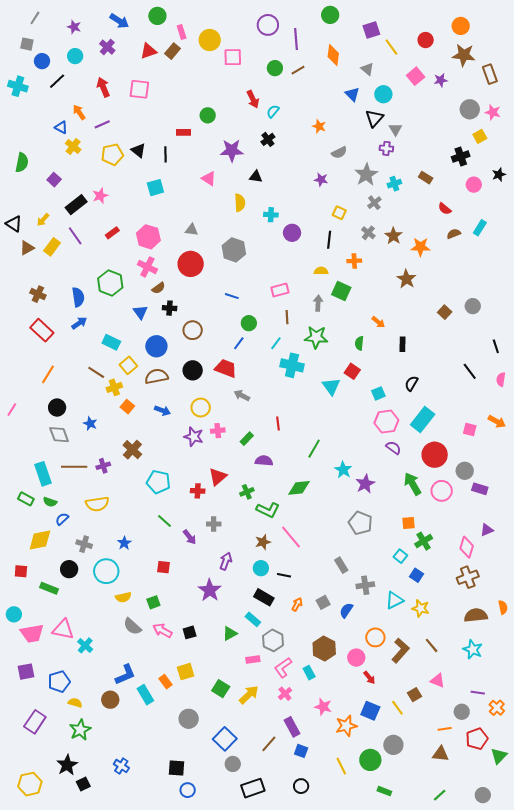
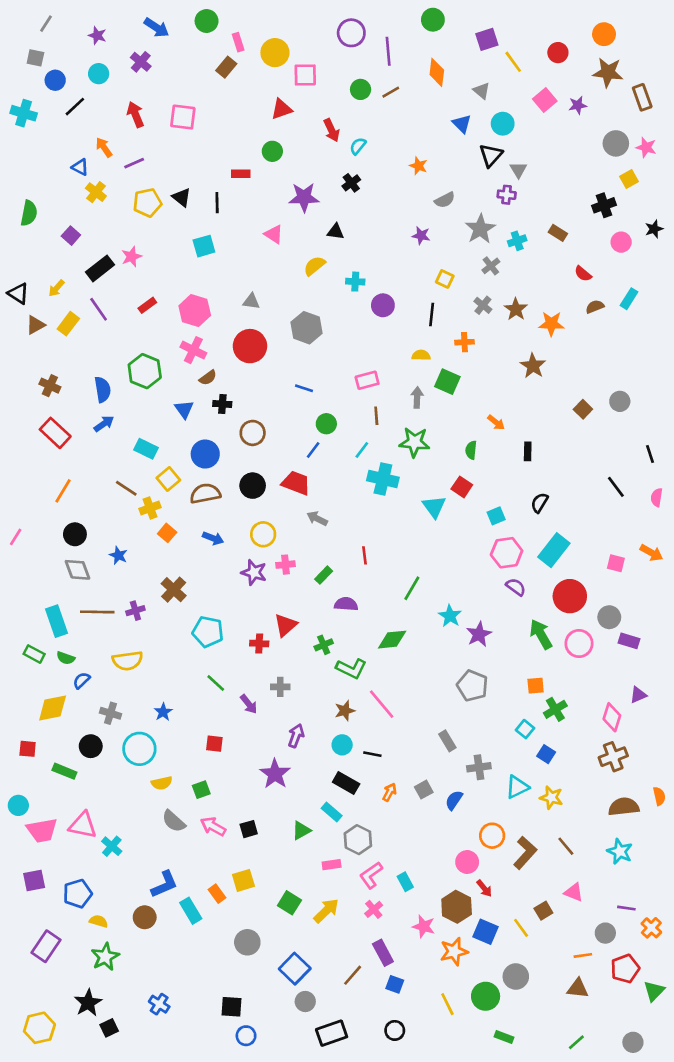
red triangle: (148, 51) -> (282, 109), moved
yellow semicircle: (240, 203) -> (314, 266), turned -126
brown hexagon: (324, 648) -> (457, 907), moved

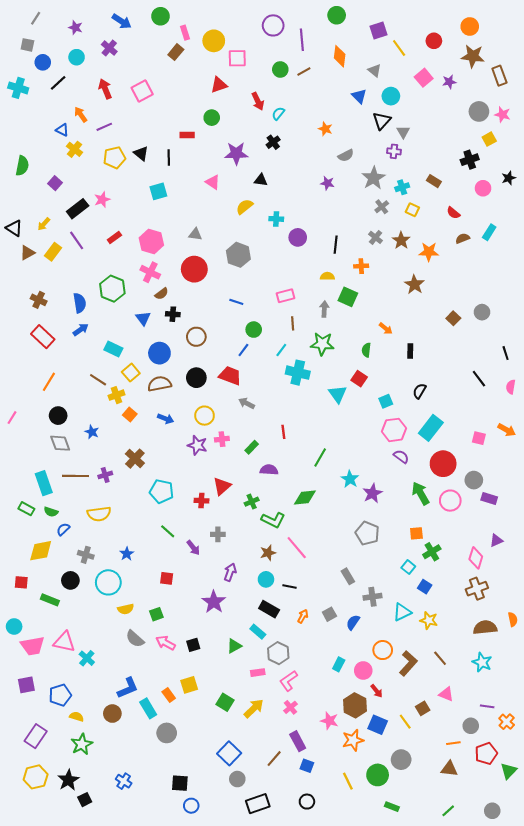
pink square: (183, 117) -> (142, 91), turned -35
yellow square: (445, 279) -> (412, 210), moved
cyan rectangle: (405, 882) -> (339, 664), moved, turned 56
gray circle: (247, 942) -> (167, 733), moved
yellow hexagon: (39, 1028) -> (36, 777), moved

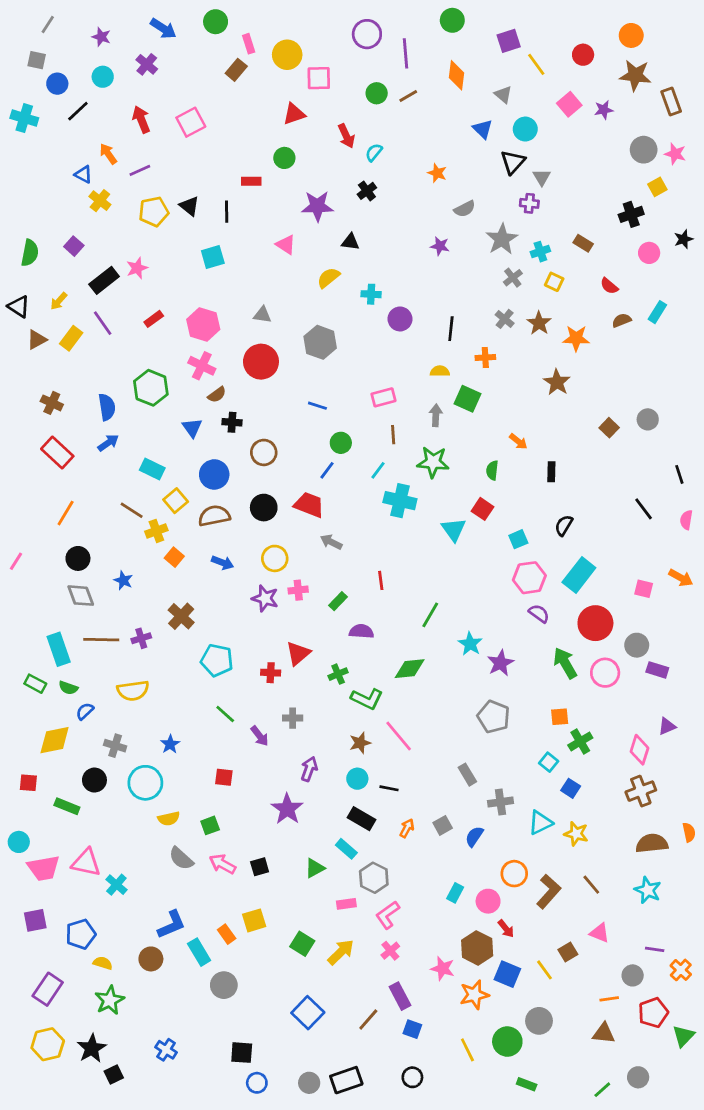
green semicircle: (22, 166) -> (30, 253), moved
gray circle: (237, 779) -> (309, 1083), moved
gray circle: (492, 811) -> (638, 1077), moved

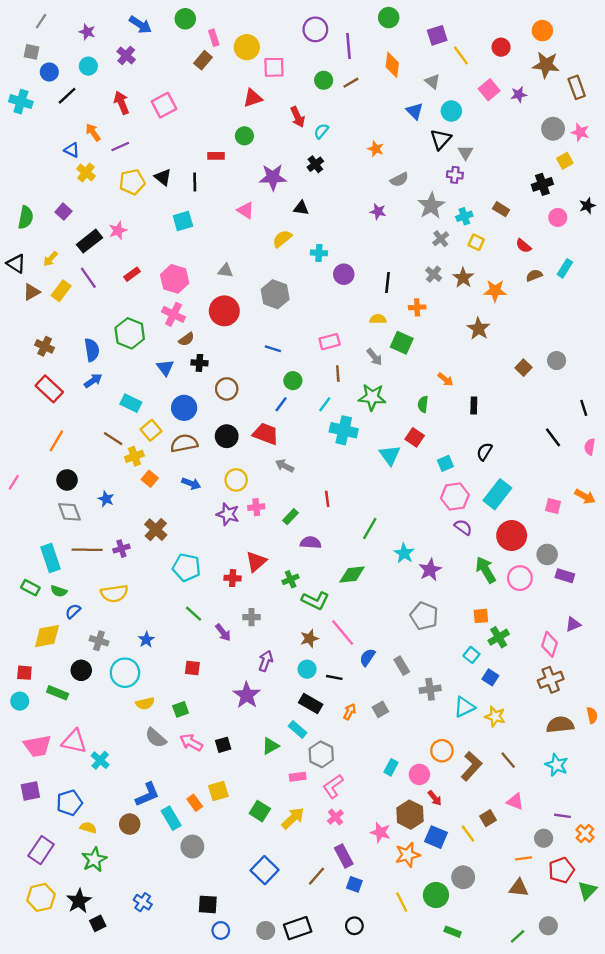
gray arrow: (436, 415) -> (374, 357), turned 138
blue semicircle: (474, 836) -> (367, 657), moved
cyan circle: (19, 842) -> (20, 701), moved

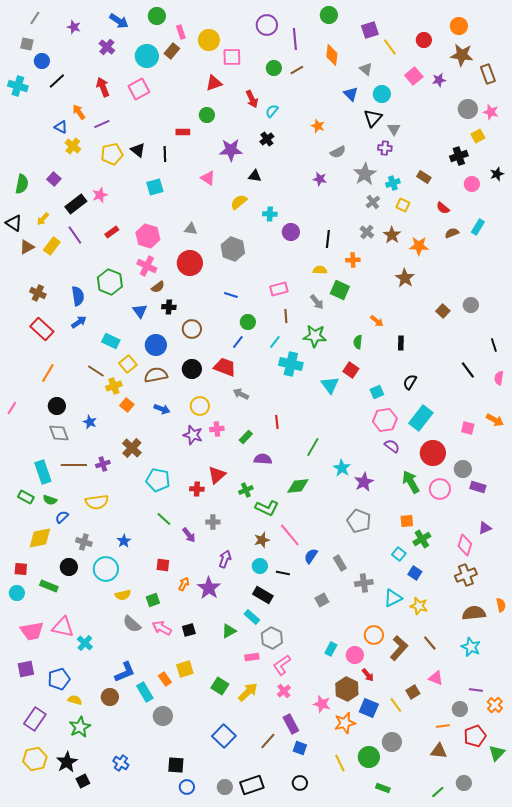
cyan circle: (88, 66) -> (147, 56), moved, size x1.5
orange arrow: (350, 712) -> (184, 584), moved

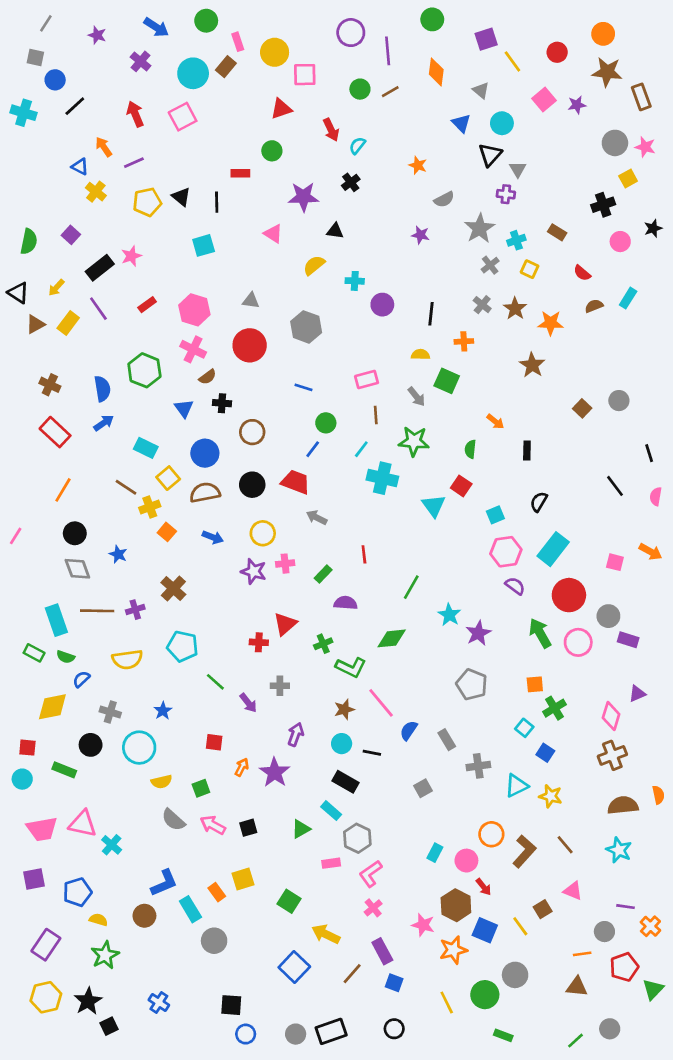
cyan pentagon: (158, 480) -> (183, 646), moved
yellow arrow: (248, 692) -> (326, 934), moved, turned -110

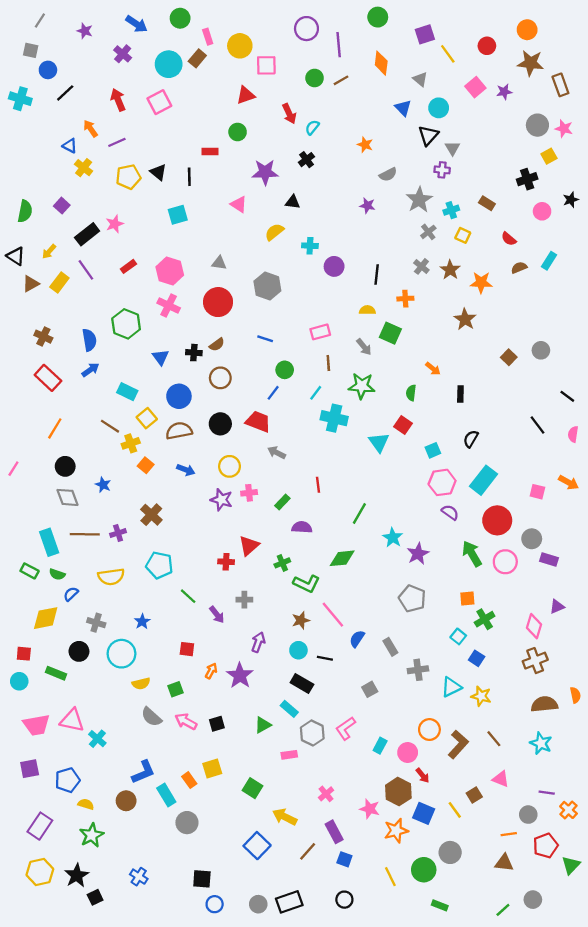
brown semicircle: (208, 377) -> (217, 345), moved
black line: (649, 453) -> (567, 396), turned -35
pink L-shape: (371, 874) -> (346, 728), moved

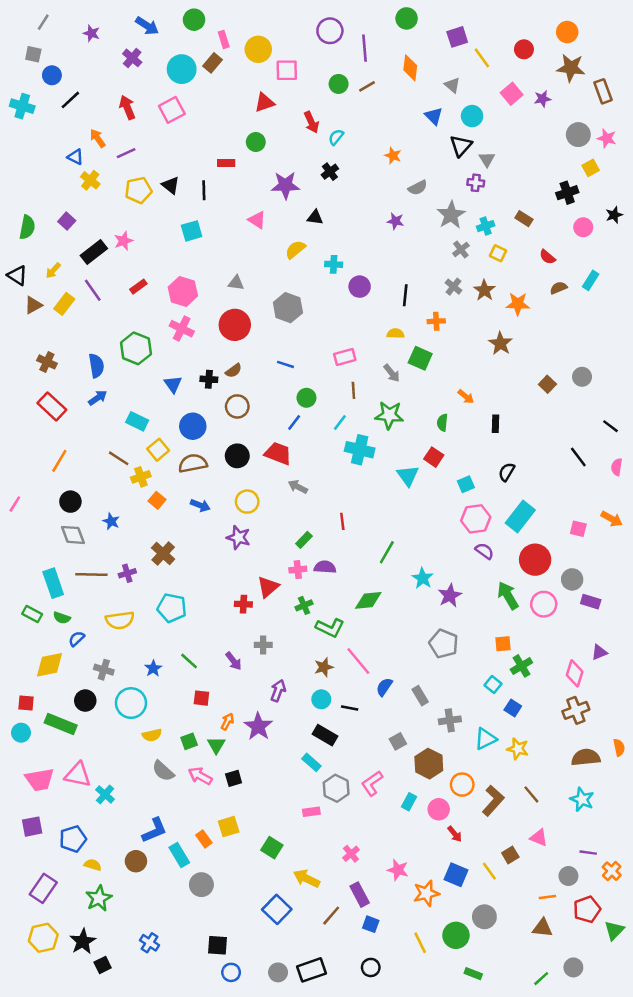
pink cross: (249, 493) -> (298, 570), moved
green line: (188, 596) -> (189, 661), moved
green rectangle: (56, 673) -> (61, 724), size x1.4
green triangle: (263, 725) -> (216, 745), moved, turned -30
brown hexagon: (398, 792) -> (429, 764), moved

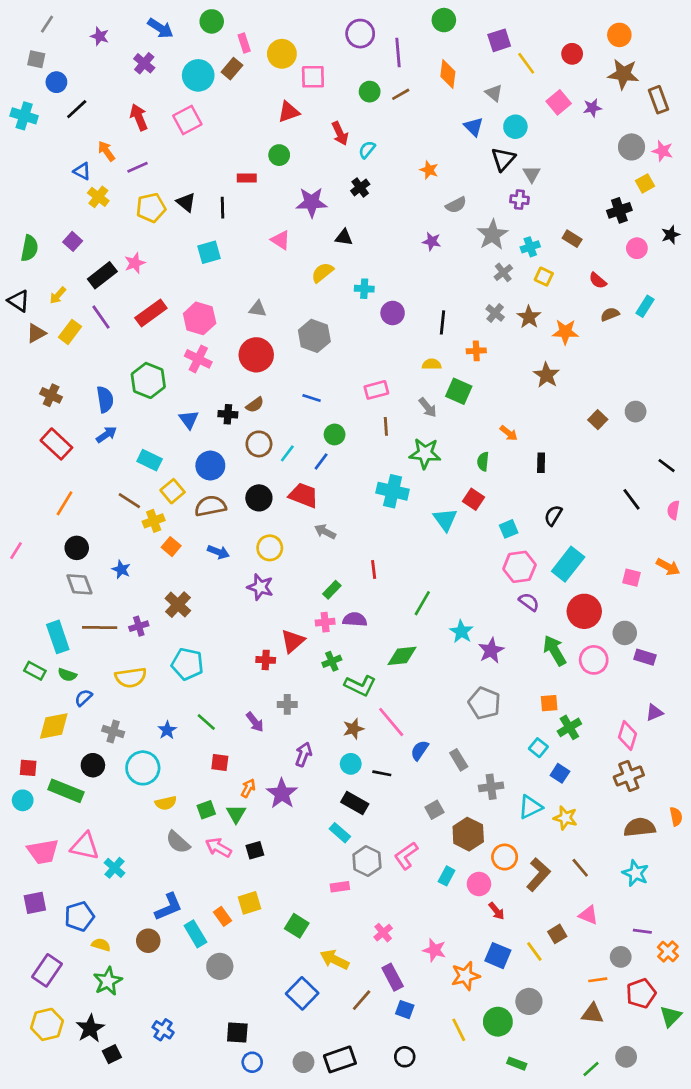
red rectangle: (138, 287) -> (151, 313), size x1.6
cyan line: (340, 423) -> (287, 453), moved

